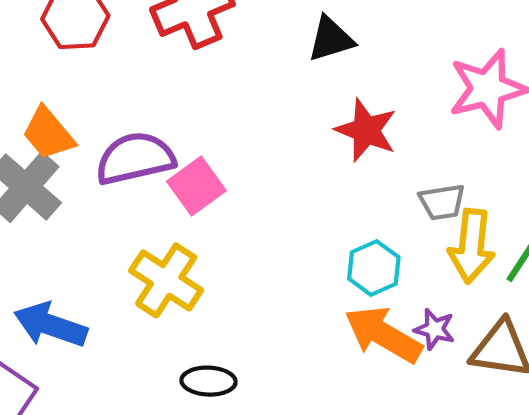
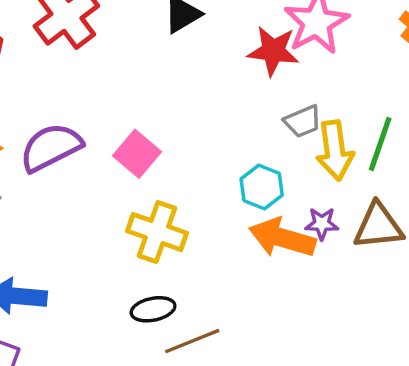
red star: (366, 130) -> (273, 51), moved
pink square: (196, 186) -> (137, 154), moved
yellow cross: (166, 280) -> (157, 232), moved

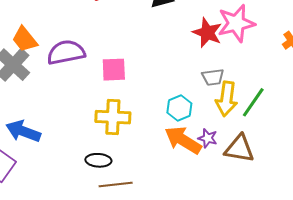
pink square: (137, 154) -> (114, 70), turned 32
yellow cross: (157, 232) -> (113, 117), turned -32

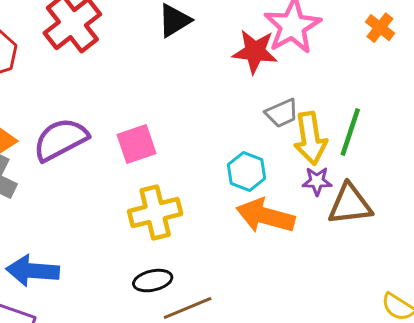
purple star: (208, 138) -> (317, 181), moved

